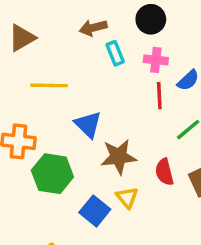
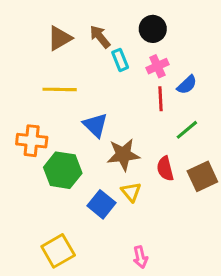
brown arrow: (93, 28) -> (100, 37), turned 65
brown triangle: (22, 38) -> (60, 38), moved
pink cross: (156, 60) -> (157, 66), turned -30

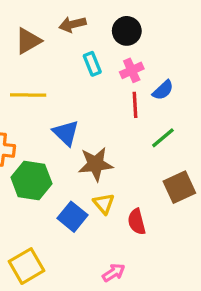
brown arrow: (100, 37) -> (73, 24), moved, turned -65
red semicircle: (165, 169) -> (137, 222), moved
pink arrow: (140, 257) -> (114, 273), turned -110

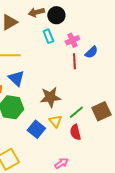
black circle: (127, 31) -> (56, 15), moved
blue triangle: (66, 133) -> (16, 78), moved
green line: (163, 138) -> (76, 112), moved

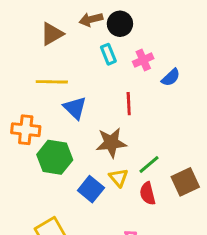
red line: (74, 61) -> (129, 104), moved
blue triangle: (16, 78) -> (75, 108), moved
brown square: (101, 111) -> (185, 182), moved

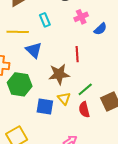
cyan rectangle: (108, 54) -> (45, 20), moved
red line: (129, 104) -> (77, 54), moved
blue square: (91, 189) -> (45, 107), turned -30

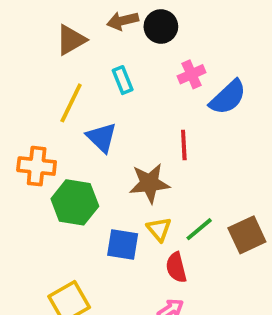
blue semicircle: (100, 29) -> (228, 97), size x1.5
yellow line: (18, 32) -> (71, 103), turned -65
green line: (85, 89) -> (199, 229), moved
red semicircle: (84, 110) -> (176, 267), moved

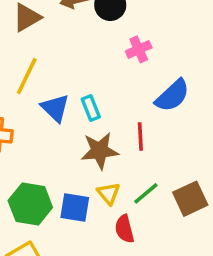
cyan rectangle: (123, 80) -> (91, 108), moved
blue semicircle: (228, 97) -> (172, 96), moved
red line: (184, 145) -> (140, 136), moved
green hexagon: (75, 202) -> (30, 204), moved

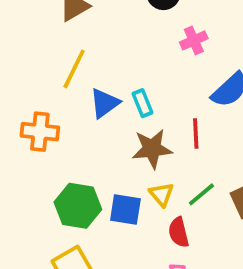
blue triangle: (55, 108) -> (104, 103), turned 40

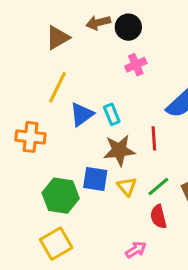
pink cross: (194, 40) -> (136, 65), moved
blue square: (125, 210) -> (95, 179), moved
red semicircle: (179, 232) -> (158, 217), moved

